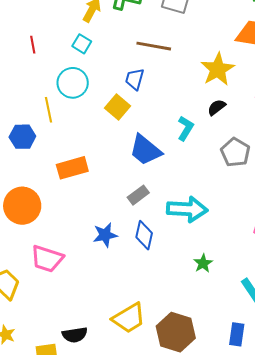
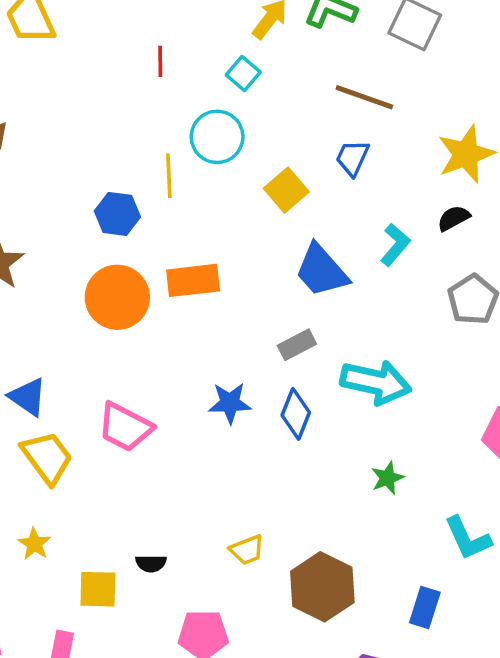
blue trapezoid: (135, 79) -> (353, 158), moved
orange circle: (22, 206) -> (117, 297), moved
yellow trapezoid: (129, 318) -> (247, 550), size x0.6
black semicircle: (75, 335) -> (151, 563), size x0.7

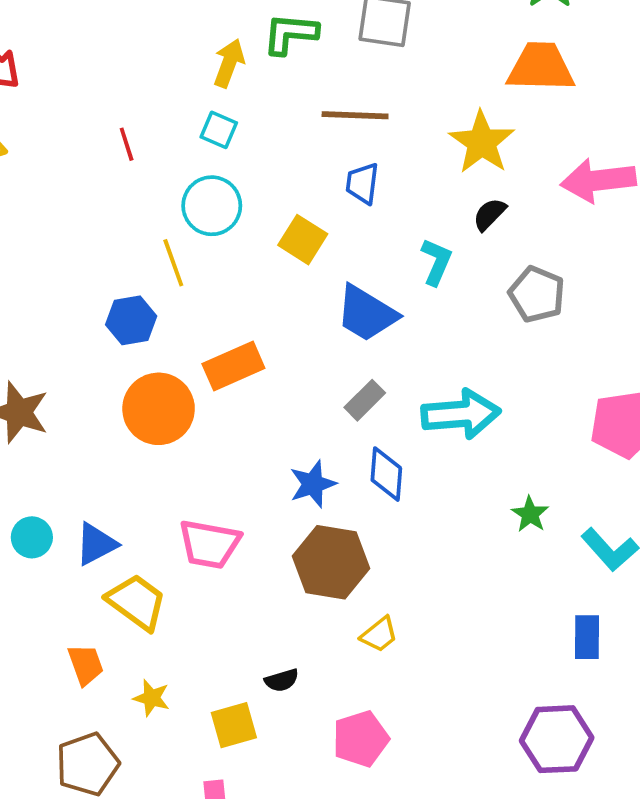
blue triangle: (28, 397) -> (96, 544), turned -45
green star: (387, 478) -> (530, 514), moved
brown hexagon: (322, 587) -> (331, 562), moved

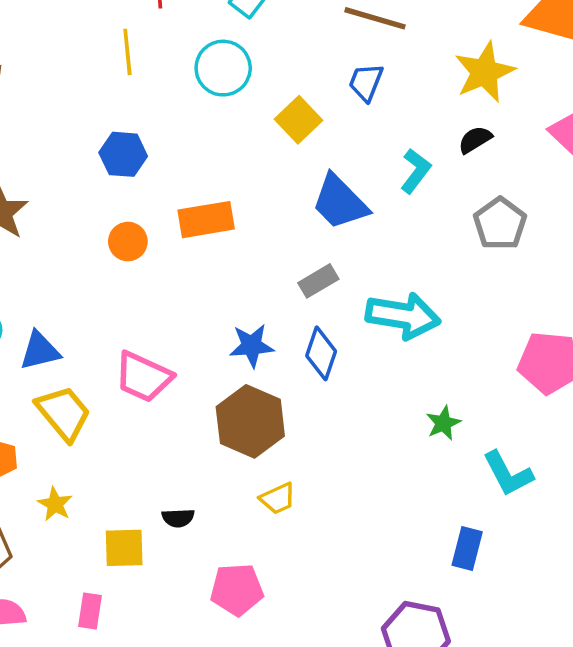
yellow line: (173, 263) -> (127, 52), moved
orange circle: (159, 409) -> (128, 242), size x0.6

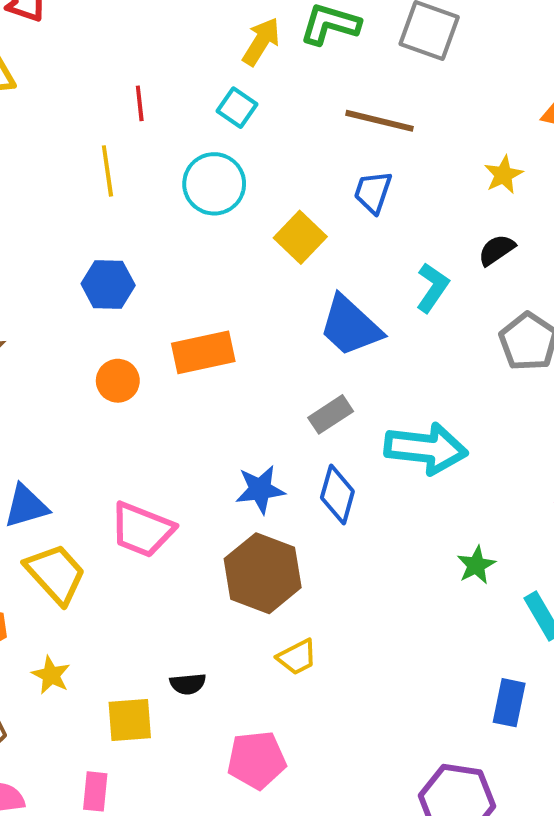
yellow star: (484, 72) -> (503, 175), size x0.6

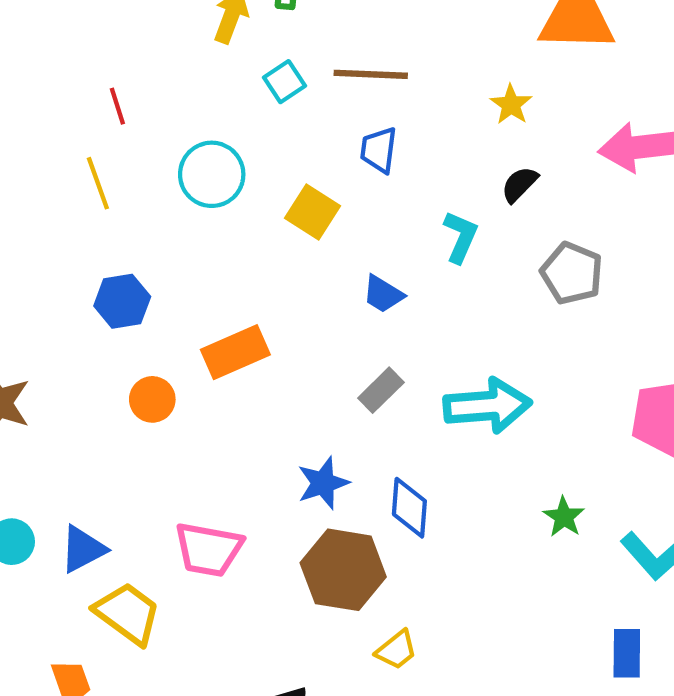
cyan square: (237, 108) -> (284, 82), moved, turned 33
blue trapezoid: (350, 326) -> (383, 294), size x0.6
blue diamond: (337, 494) -> (409, 508), moved

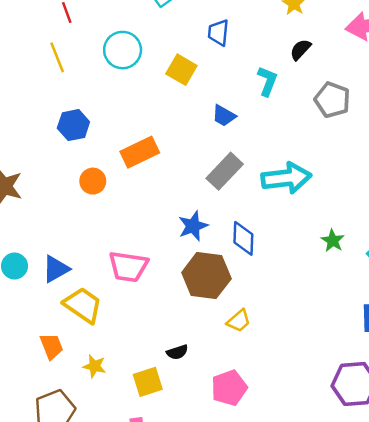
gray rectangle: (381, 390) -> (225, 171), size x1.4

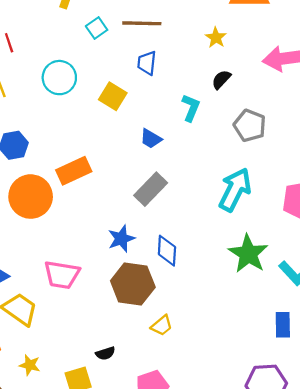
cyan arrow: (286, 178) -> (235, 190), moved, turned -57
orange circle: (93, 181) -> (31, 197), size x1.8
green star: (333, 241) -> (248, 254), size x1.8

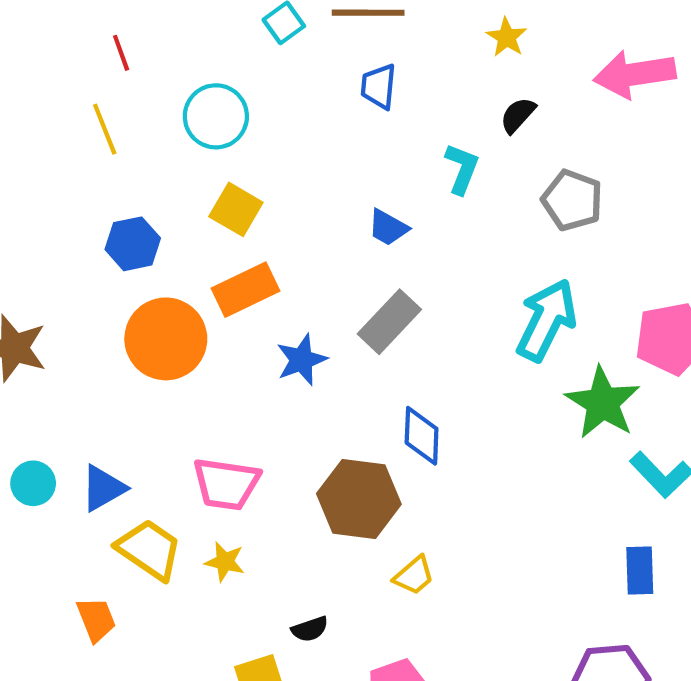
yellow square: (113, 96) -> (236, 209), moved
blue star: (121, 239) -> (302, 360), moved
green star: (248, 254) -> (603, 403), moved
yellow star: (30, 365) -> (225, 562), moved

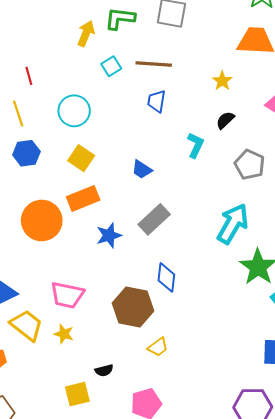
blue trapezoid: (388, 227) -> (142, 169), moved
blue hexagon: (133, 244) -> (26, 153), moved

